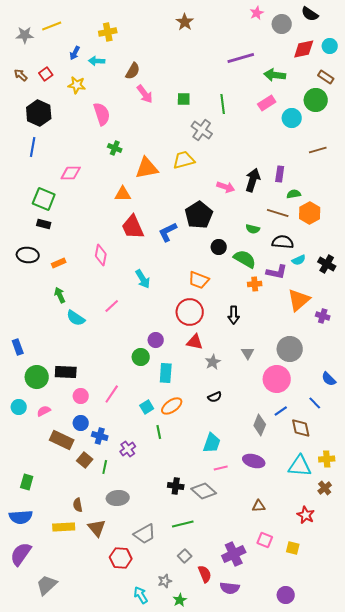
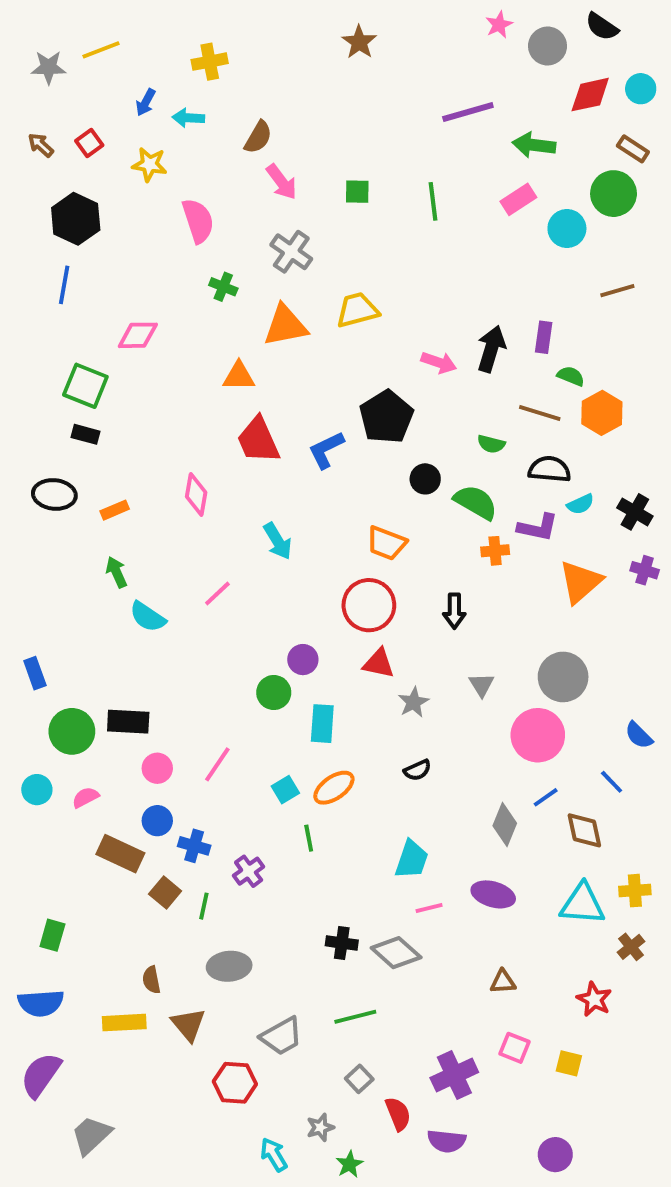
gray cross: (202, 130) -> (291, 252), moved
green semicircle: (294, 194) -> (571, 376), turned 32
purple cross: (323, 316) -> (645, 570), moved

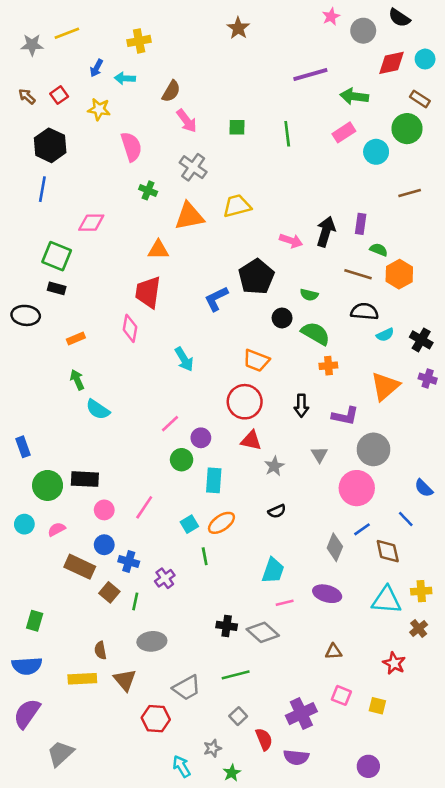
red trapezoid: (258, 440) -> (148, 292), moved, turned 32
green semicircle: (491, 444) -> (309, 295), moved
black ellipse: (54, 494) -> (26, 315), moved
purple L-shape: (538, 527) -> (345, 416), moved
pink line: (217, 594) -> (170, 424), moved

